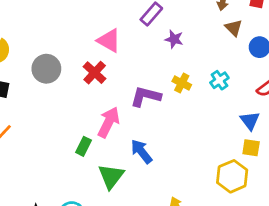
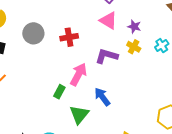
purple star: (174, 39) -> (134, 27), moved
pink triangle: (109, 41) -> (108, 21), moved
red cross: (95, 73) -> (69, 37), turned 36

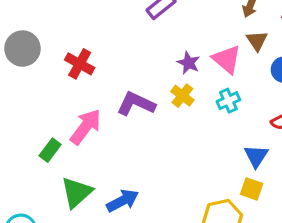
pink triangle: (108, 21) -> (227, 59), moved
red cross: (69, 37) -> (80, 64), turned 30
blue arrow: (102, 97) -> (122, 201), moved, turned 90

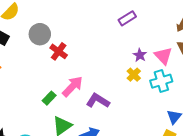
red cross: (80, 64) -> (59, 51), moved
cyan cross: (228, 101) -> (161, 81), size x1.5
purple L-shape: (136, 104) -> (98, 101), moved

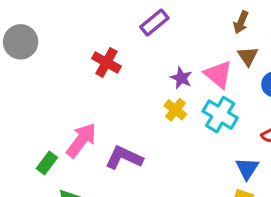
gray circle: (40, 34) -> (21, 42), moved
red cross: (59, 51) -> (106, 62), moved
cyan cross: (161, 81) -> (220, 115), turned -35

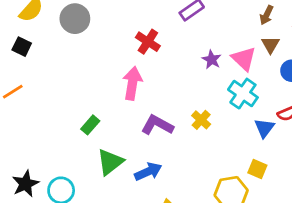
yellow cross: (175, 110) -> (201, 120), moved
pink arrow: (81, 140) -> (132, 83), moved, turned -32
blue triangle: (247, 168) -> (264, 128), moved

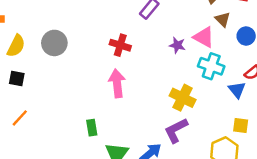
yellow cross: (201, 120) -> (183, 98), size x1.5
green rectangle: (90, 125) -> (92, 128), turned -35
purple L-shape: (157, 125) -> (176, 130), moved, turned -40

